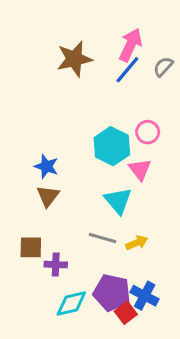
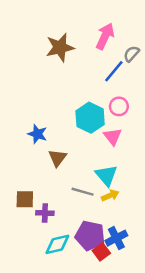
blue line: (127, 70) -> (114, 71), moved
brown triangle: (48, 196) -> (57, 158), moved
cyan triangle: (118, 201) -> (106, 175), moved
blue cross: (145, 296) -> (116, 238), turned 35

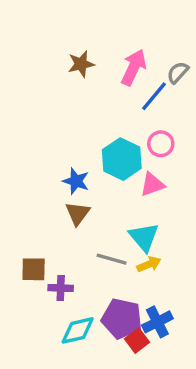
pink arrow: (105, 36) -> (134, 67), moved
brown star: (60, 47) -> (81, 64), size x0.7
blue star: (37, 134) -> (76, 181), moved
pink triangle: (113, 136) -> (152, 184), turned 48

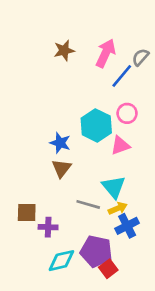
blue cross: (157, 322) -> (127, 226), moved

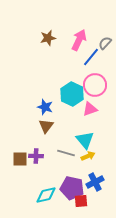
pink circle: (127, 113) -> (95, 85), size x1.5
blue cross: (127, 226) -> (95, 182), moved
purple cross: (48, 227) -> (36, 156), moved
red square: (108, 269) -> (81, 201), turned 32

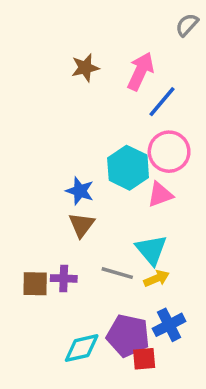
gray semicircle: (105, 43) -> (187, 25), moved

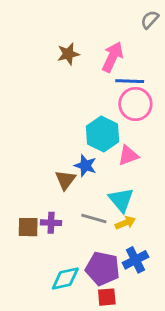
blue line: (162, 102) -> (130, 81), turned 52
pink circle: (169, 152) -> (135, 104), moved
blue star: (80, 191) -> (85, 166), moved
red square: (144, 359) -> (107, 297), moved

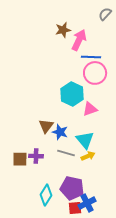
brown star: (68, 54) -> (63, 30), moved
blue star: (85, 166) -> (60, 132), moved
blue cross: (135, 260) -> (87, 203), moved
cyan diamond: (65, 279) -> (46, 195), turned -45

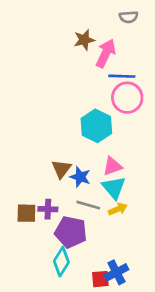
gray semicircle: (105, 14) -> (129, 17), moved, turned -136
pink triangle: (90, 109) -> (112, 166), moved
purple pentagon: (72, 188) -> (71, 232), moved

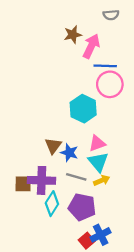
purple cross: (48, 209) -> (42, 180), size x1.6
purple pentagon: (71, 232) -> (82, 207), moved
cyan diamond: (61, 262) -> (52, 204), moved
red square: (100, 279) -> (87, 241), turned -35

